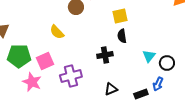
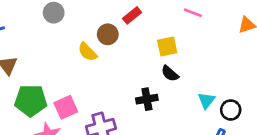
yellow semicircle: (57, 32) -> (87, 52), moved
black semicircle: (122, 36) -> (170, 73), turned -40

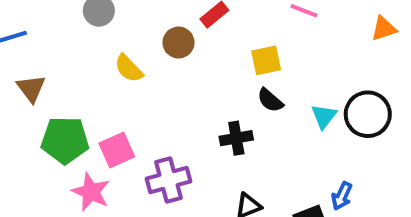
yellow semicircle: (87, 52) -> (129, 68), moved
cyan triangle: (206, 101) -> (324, 116), moved
black circle: (231, 110) -> (368, 114), moved, size x1.5

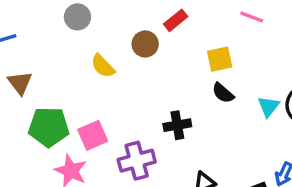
black cross: (236, 138) -> (177, 125), moved

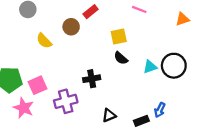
cyan triangle: (269, 107) -> (150, 67), turned 32

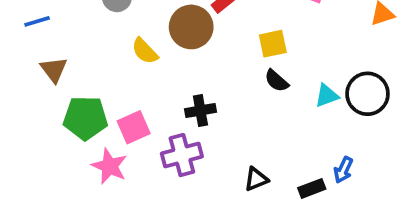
brown circle: (71, 27) -> (191, 27), size x1.5
black cross: (92, 79) -> (200, 110), moved

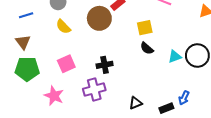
blue line: (37, 21) -> (26, 15), moved
yellow semicircle: (145, 51) -> (63, 27), moved
green pentagon: (85, 118) -> (27, 69), moved
pink square: (134, 127) -> (66, 64), moved

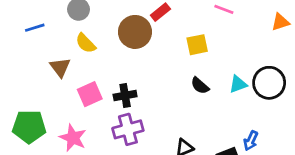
brown triangle: (23, 42) -> (60, 67), moved
black semicircle: (147, 48) -> (200, 86), moved
black cross: (105, 65) -> (125, 95), moved
green pentagon: (27, 69) -> (29, 127), moved

